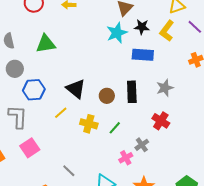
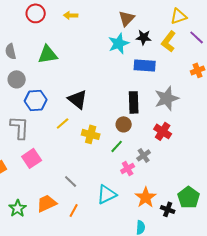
gray star: (165, 88) -> (167, 98), size x1.4
brown circle: (107, 96) -> (124, 124), moved
green line: (115, 128) -> (117, 146), moved

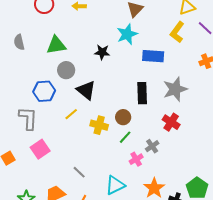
black star: (144, 37) -> (102, 52), moved
gray circle: (17, 79) -> (66, 70), moved
brown circle: (124, 124) -> (123, 117), moved

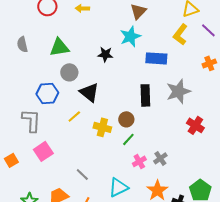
red cross: (171, 122) -> (195, 125), moved
gray cross: (152, 146) -> (160, 158), moved

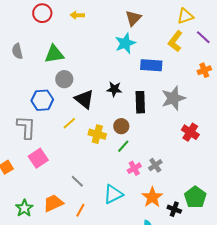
black star: (105, 54) -> (114, 89), moved

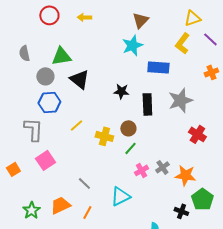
gray circle: (64, 79) -> (45, 76), moved
black triangle: (84, 99) -> (79, 79), moved
orange star: (152, 197) -> (185, 175), moved, turned -30

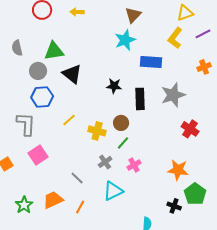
purple line: (210, 39) -> (203, 34), turned -70
gray cross: (162, 167) -> (105, 162), moved

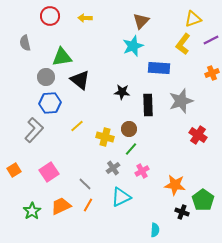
gray semicircle: (17, 48) -> (25, 43), moved
gray L-shape: (26, 124) -> (34, 130), turned 40
pink square: (38, 155) -> (49, 172), moved
orange star: (178, 170) -> (175, 185), moved
orange line: (80, 207) -> (88, 205), moved

